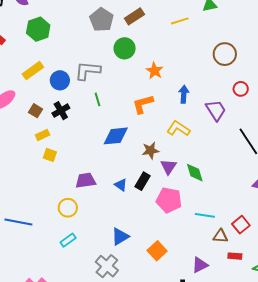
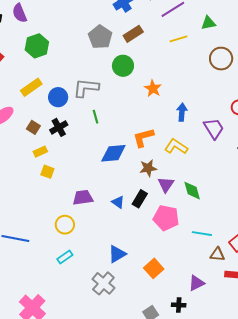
brown circle: (225, 54) -> (221, 59), moved
orange L-shape: (143, 104) -> (143, 137), moved

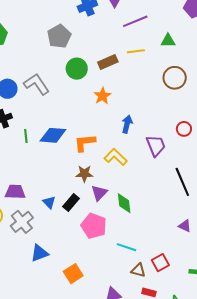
brown rectangle: (133, 34) -> (108, 62), moved
gray L-shape: (86, 88) -> (37, 84), turned 40
green line: (96, 117) -> (26, 136), moved
blue diamond: (113, 153) -> (53, 135), moved
gray cross: (103, 283) -> (22, 222), moved

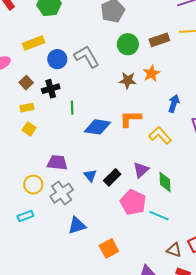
blue diamond: (53, 135) -> (98, 127), moved
brown star: (84, 174) -> (128, 80), moved
cyan line: (127, 247) -> (159, 216), moved

